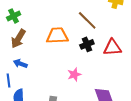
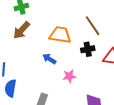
blue arrow: (20, 64) -> (49, 59), moved

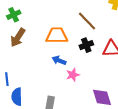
blue arrow: (49, 59) -> (59, 60), moved

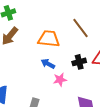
black cross: (86, 45) -> (79, 62), moved

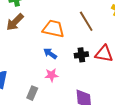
pink star: (60, 80) -> (51, 75), moved

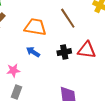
pink star: (51, 75) -> (13, 70), moved

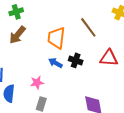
orange trapezoid: (35, 27) -> (56, 38), turned -90
black cross: (64, 52) -> (76, 60), moved, turned 32

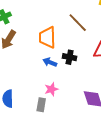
pink star: (37, 83) -> (51, 89), moved

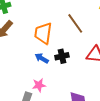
black cross: (70, 57) -> (62, 56), turned -32

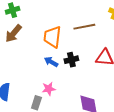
brown line: (75, 23) -> (84, 27), turned -65

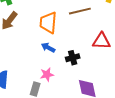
black cross: (71, 60) -> (73, 58), moved

